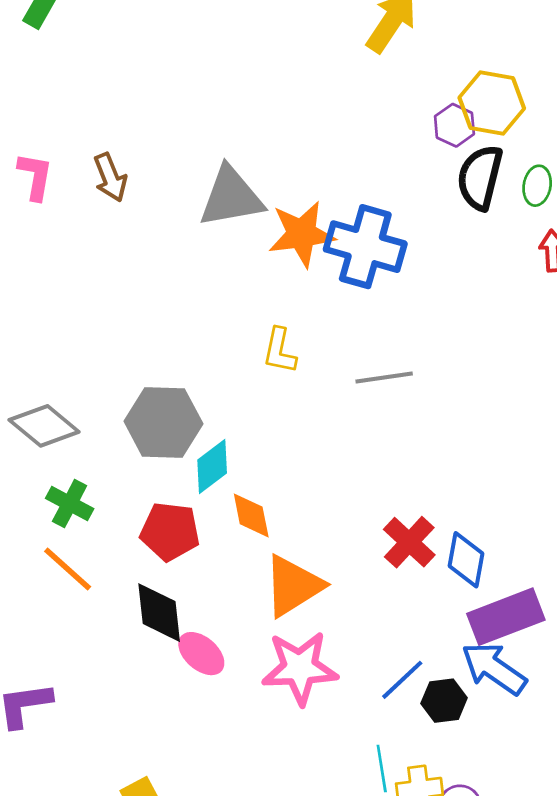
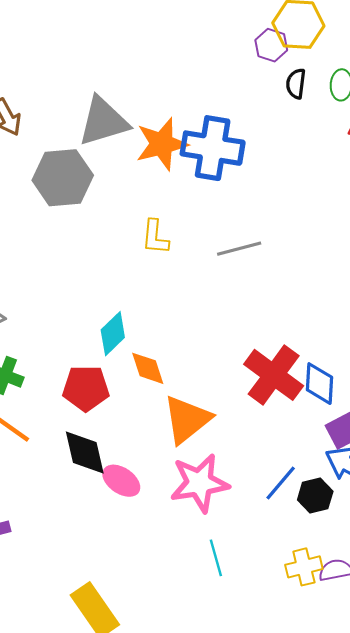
black semicircle: (480, 177) -> (296, 84), size x0.6
gray hexagon: (163, 423) -> (63, 178), moved
red cross: (409, 542) -> (274, 375), size x1.4
cyan line: (382, 768) -> (216, 558), moved

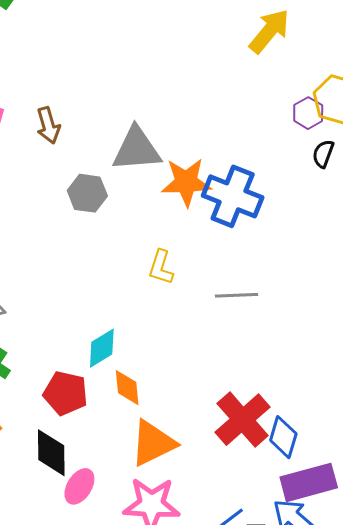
gray hexagon: (63, 178) -> (87, 193), size x0.7
pink ellipse: (121, 481) -> (79, 486), turned 75

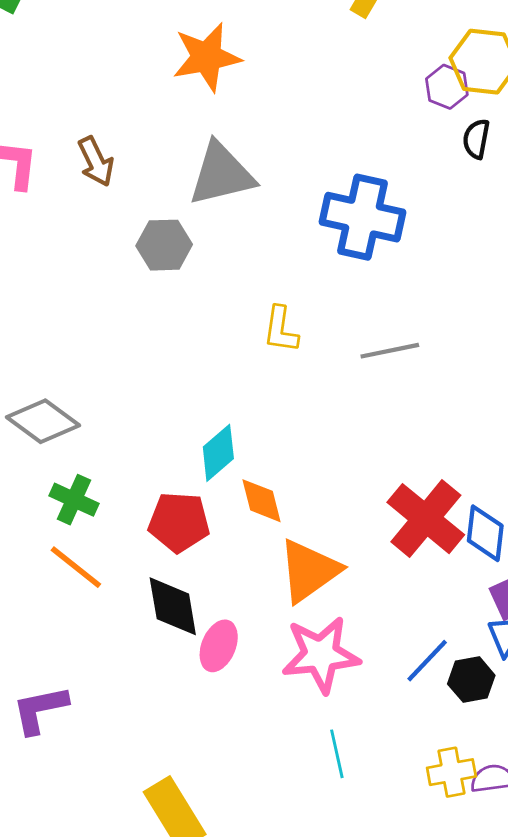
orange star: (186, 182) -> (207, 57), moved

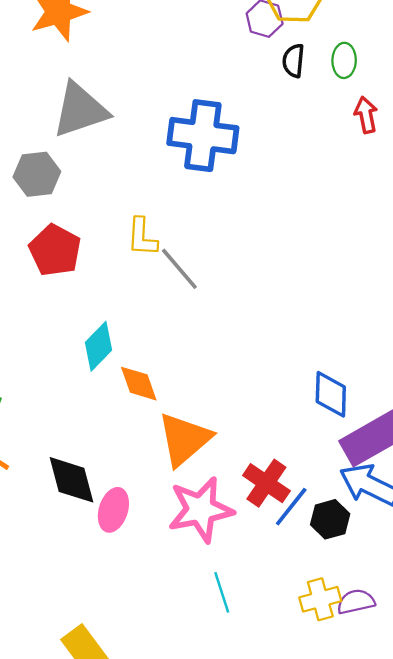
gray line: (390, 351) -> (179, 269), moved, turned 66
red cross: (426, 519) -> (266, 483), moved, size x0.7
red pentagon: (179, 522) -> (55, 250), moved, turned 30

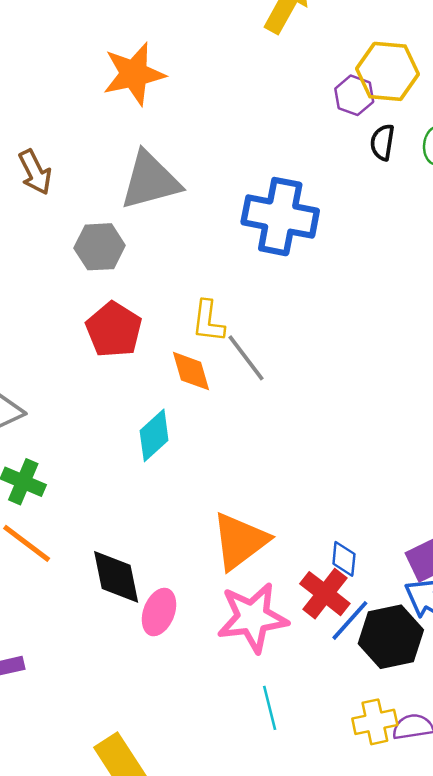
orange diamond: (139, 384) -> (191, 371), moved
blue diamond: (331, 394) -> (344, 559), moved, size x0.7
black hexagon: (330, 519) -> (391, 637), size x1.5

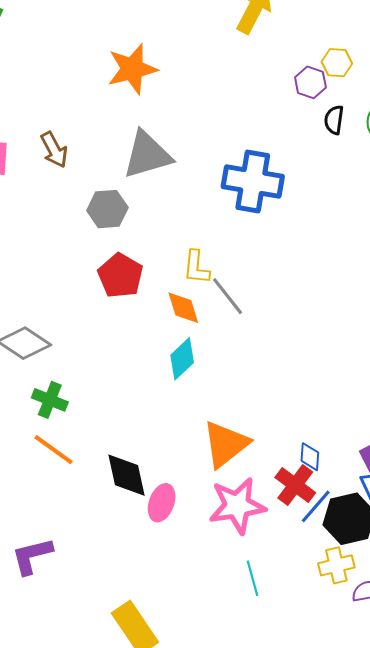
yellow hexagon: (387, 71) -> (337, 63), size x0.6
cyan diamond: (154, 435) -> (182, 359), moved
yellow cross: (375, 722) -> (336, 565), moved

